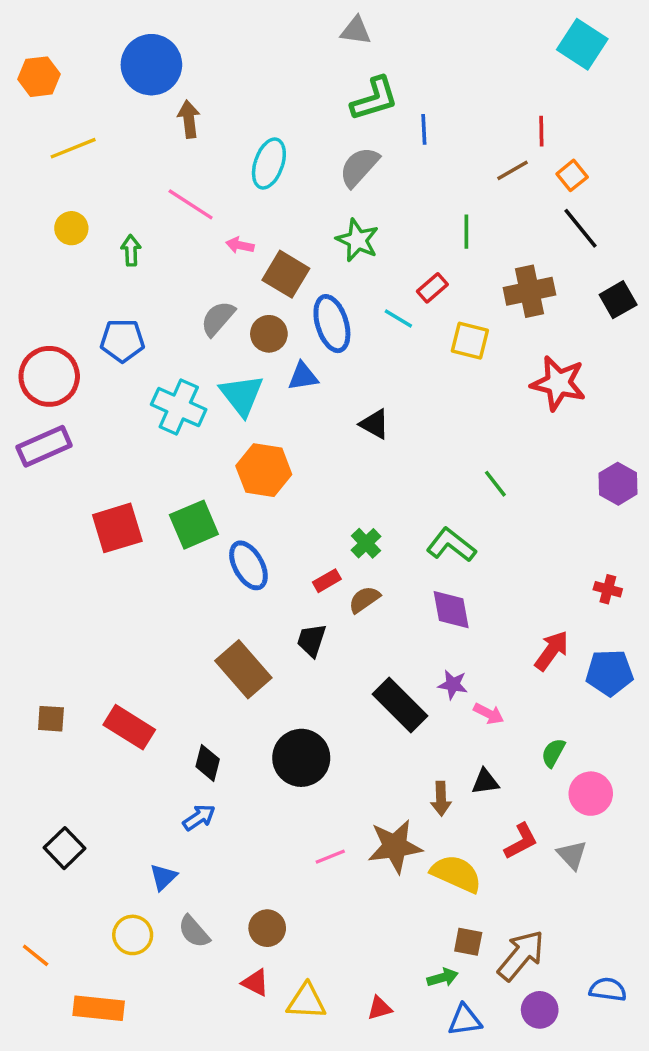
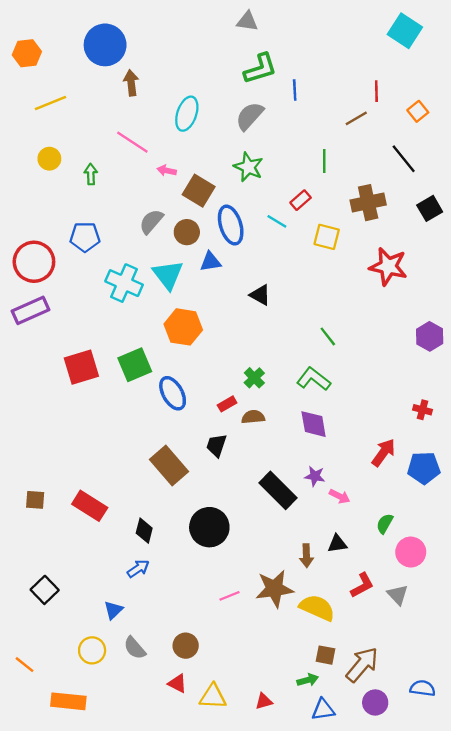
orange square: (572, 175) -> (418, 111), moved
green line: (495, 484) -> (328, 336), moved
brown semicircle: (364, 599) -> (253, 417), turned 30

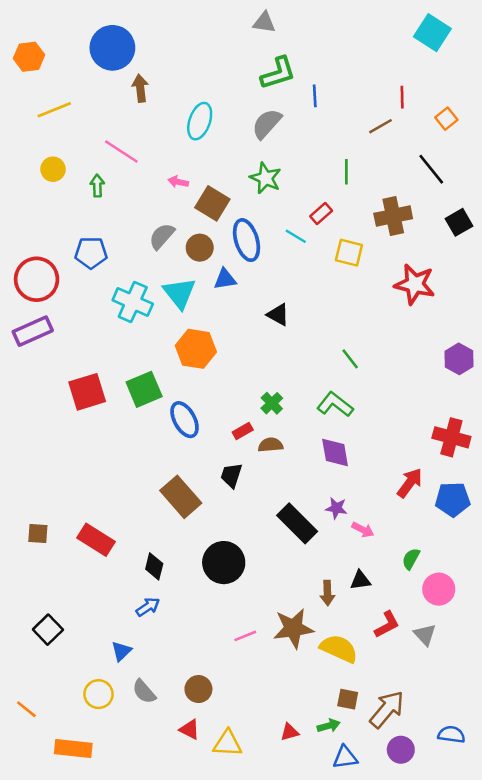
pink line: (132, 142) -> (121, 151), moved
red cross: (423, 410) -> (451, 437), size x1.8
red triangle: (264, 701) -> (290, 732), moved

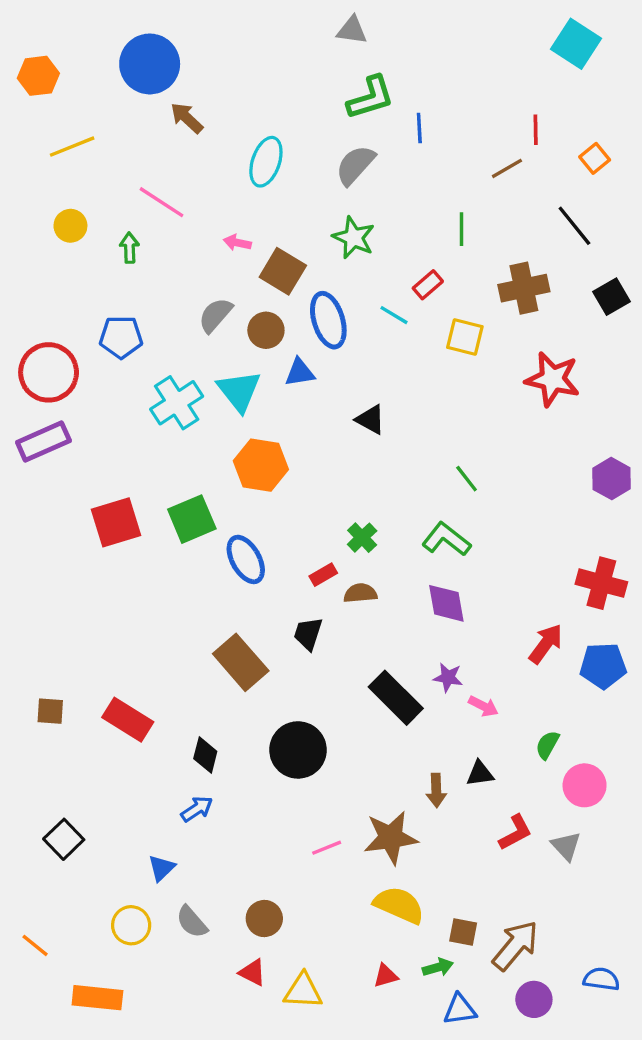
brown arrow: (140, 88) -> (187, 118), turned -40
cyan cross: (133, 302) -> (177, 403), turned 33
yellow semicircle: (339, 649) -> (399, 905), moved

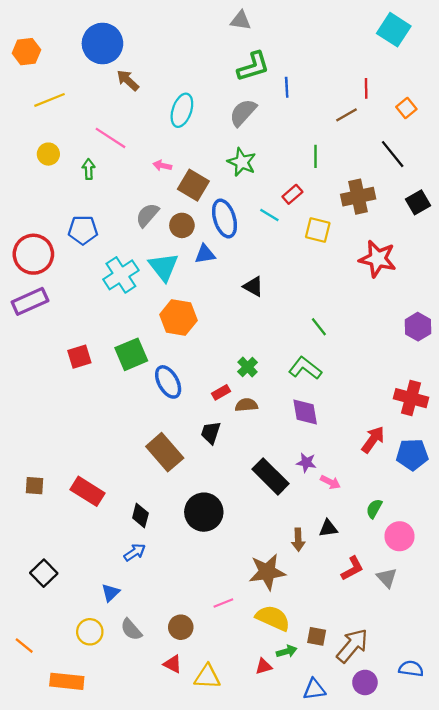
red square: (116, 522) -> (79, 357), size x0.7
pink line: (327, 848) -> (223, 603), moved
green arrow: (438, 967) -> (287, 651), moved

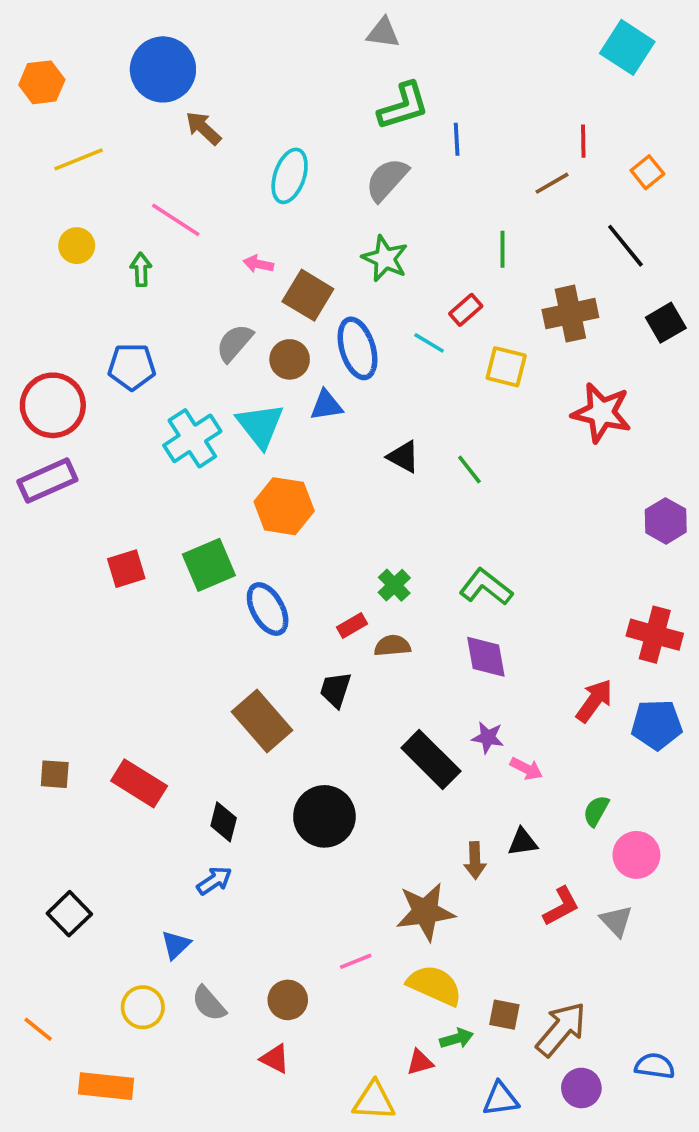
green line: (319, 327) -> (469, 470), moved
yellow triangle: (207, 677) -> (374, 1101), moved

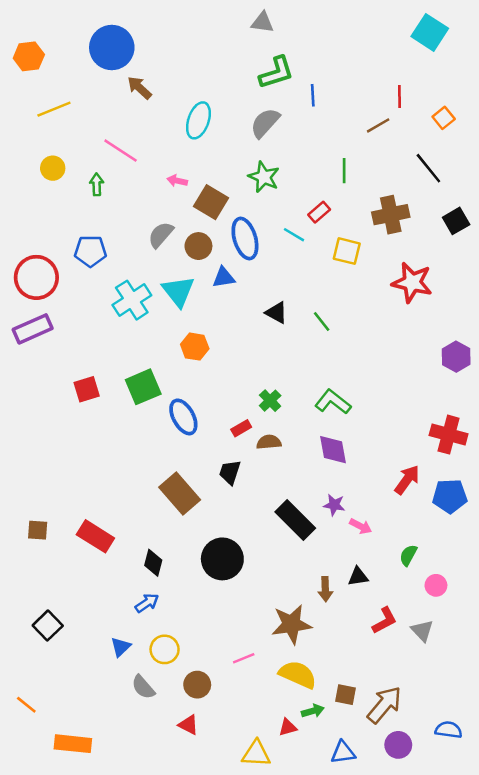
orange hexagon: (284, 506) -> (195, 347), size x0.7
pink circle: (636, 855) -> (436, 585), size x0.7
yellow circle: (143, 1007) -> (165, 649), moved

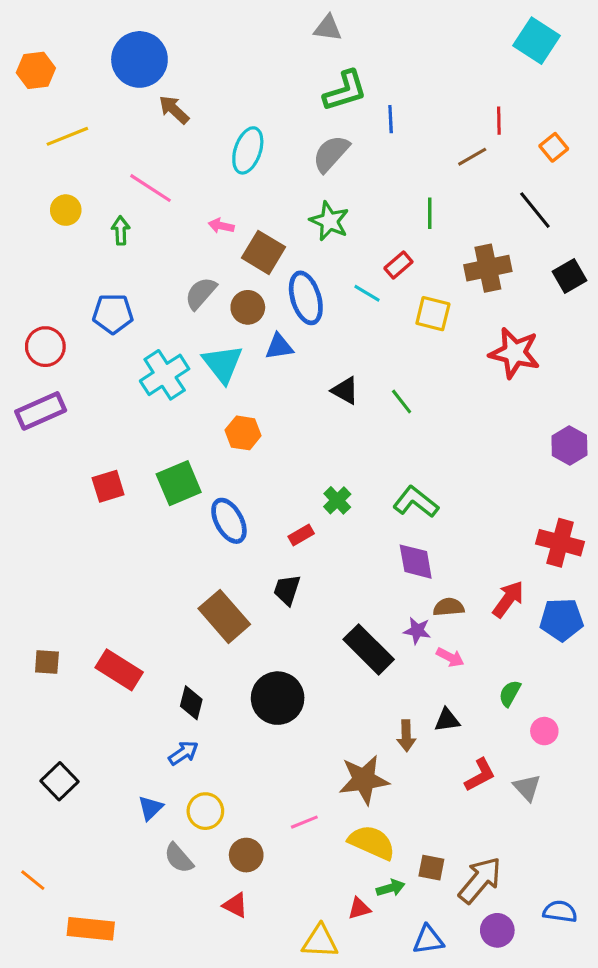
red circle: (36, 277) -> (45, 347), size x0.7
brown semicircle: (269, 442) -> (449, 607), moved

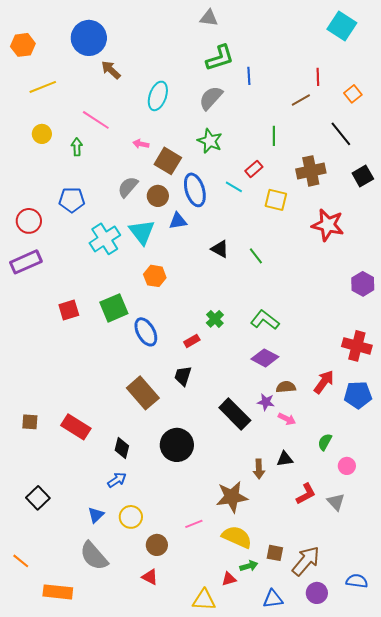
purple diamond: (416, 562) -> (265, 358), turned -52
gray semicircle: (179, 858) -> (94, 556), moved, size x1.5

